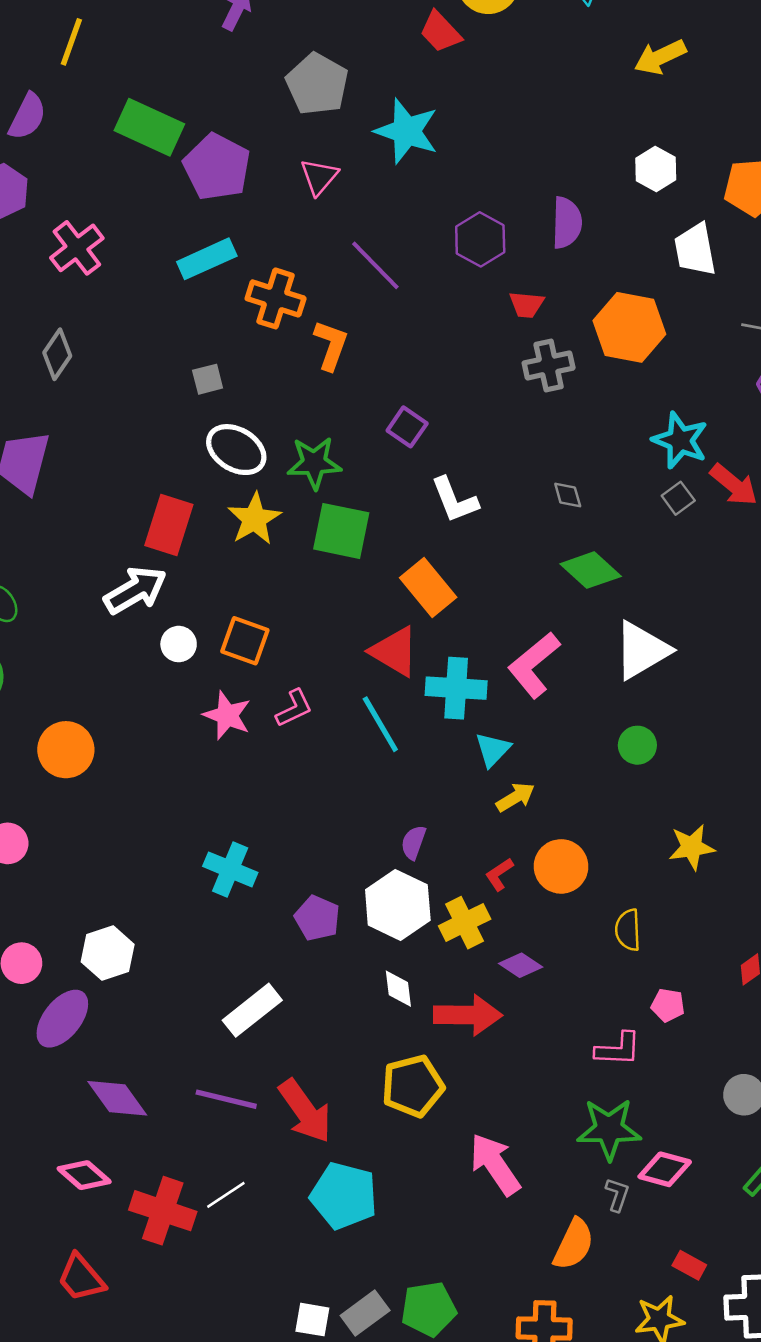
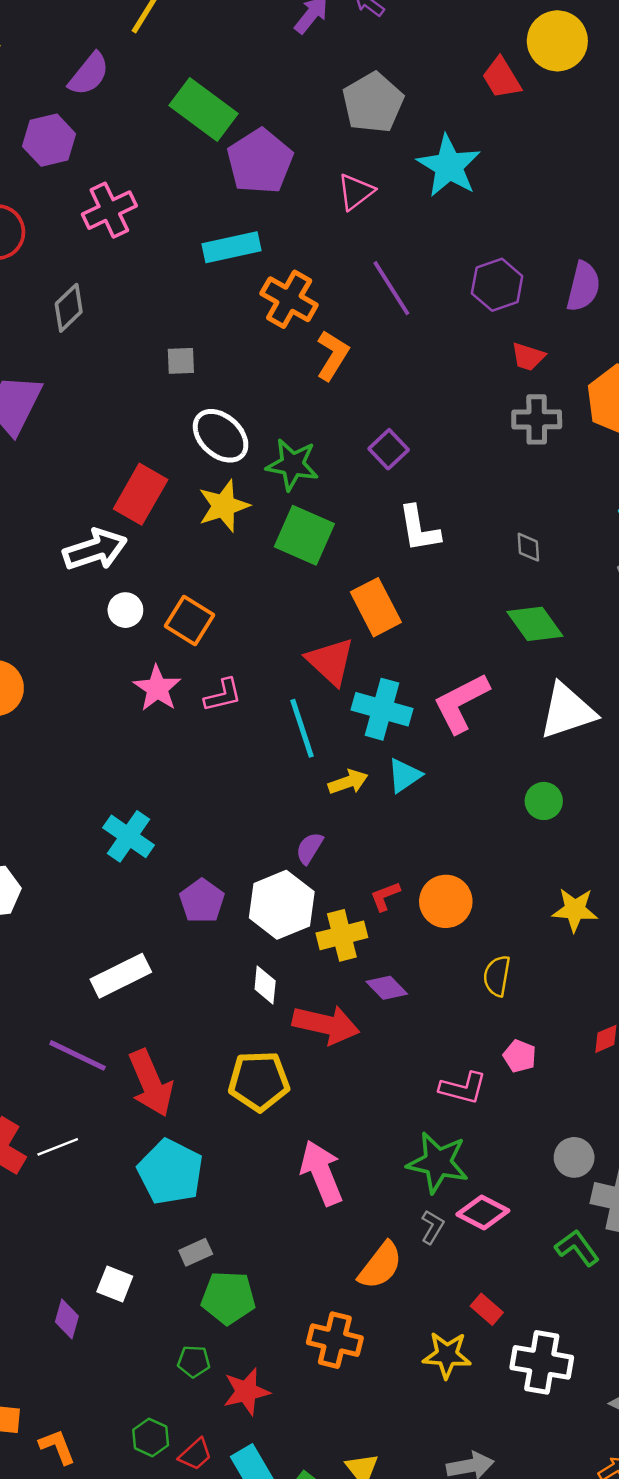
gray square: (208, 379) -> (181, 361), moved
yellow arrow: (515, 797) -> (348, 782), moved
gray rectangle: (365, 1313) -> (196, 1252), moved, size x0.7

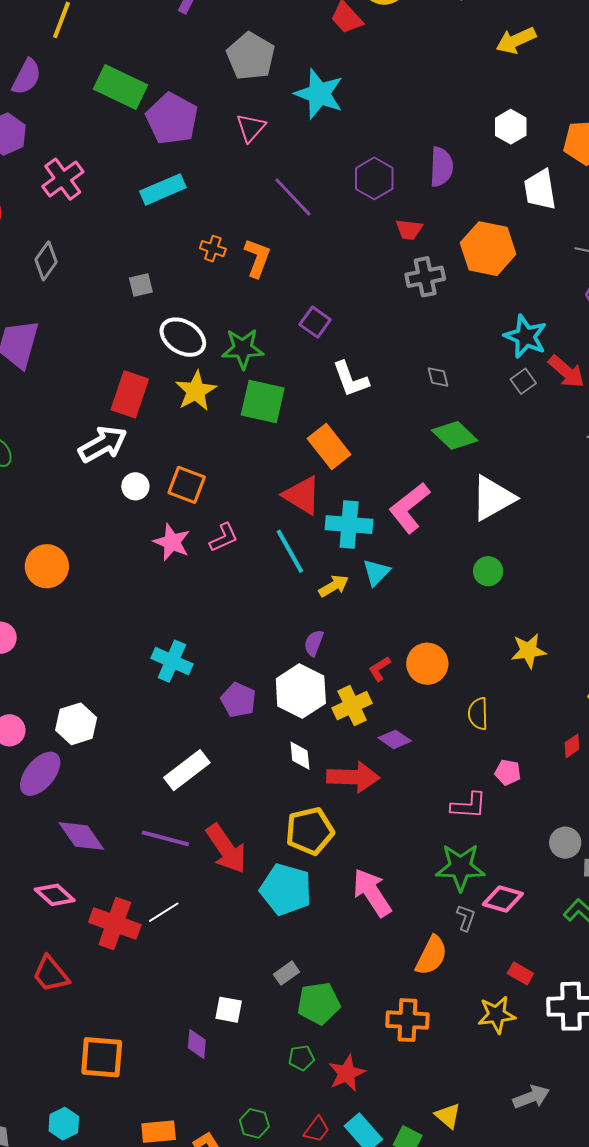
orange cross: (289, 299) -> (213, 249), moved, size x0.6
cyan pentagon: (170, 1172) -> (286, 889), moved
green hexagon: (151, 1437) -> (254, 1123), moved

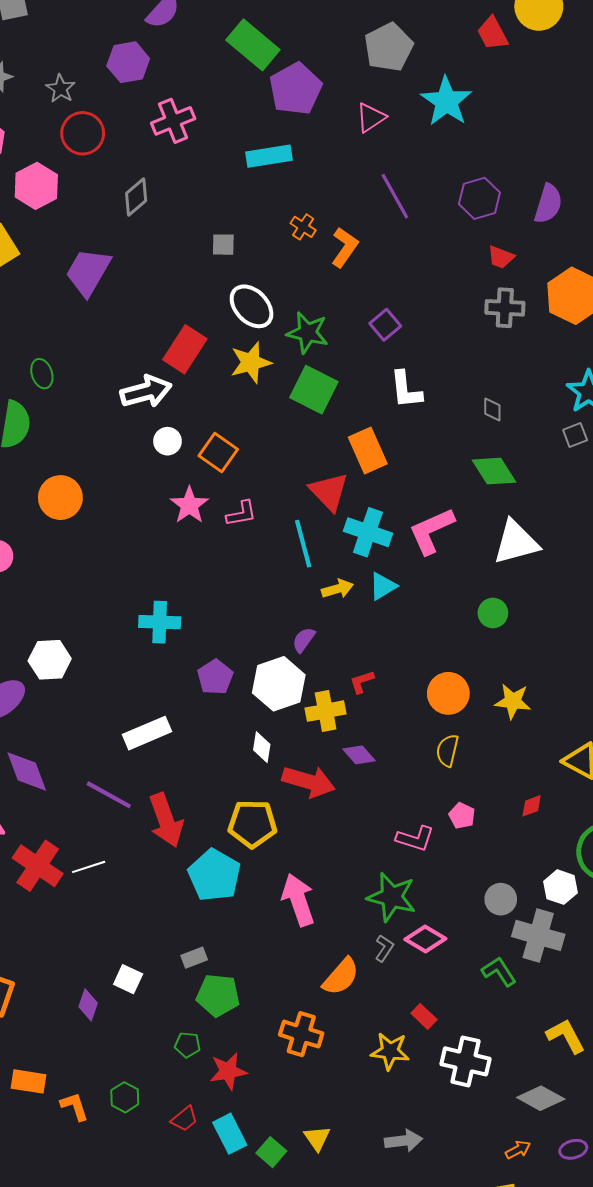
cyan cross: (172, 661) -> (160, 622), turned -36
orange circle: (427, 664) -> (448, 693), moved

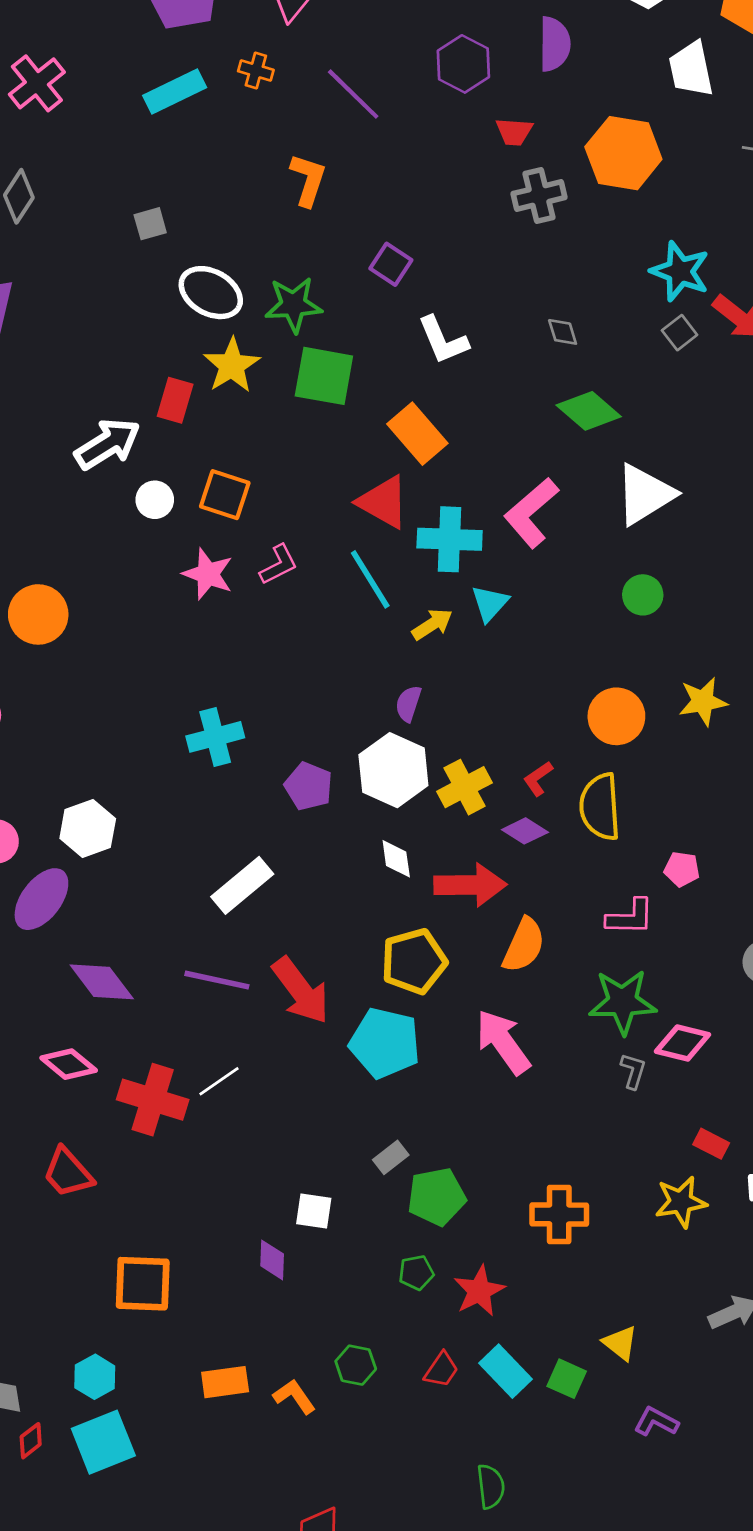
orange cross: (303, 227) -> (256, 71), moved
red rectangle: (185, 349) -> (175, 400), moved, size x0.7
red L-shape: (362, 682) -> (538, 779), moved
yellow semicircle: (447, 751) -> (600, 807), moved, size x1.5
orange semicircle: (341, 977) -> (524, 945), moved

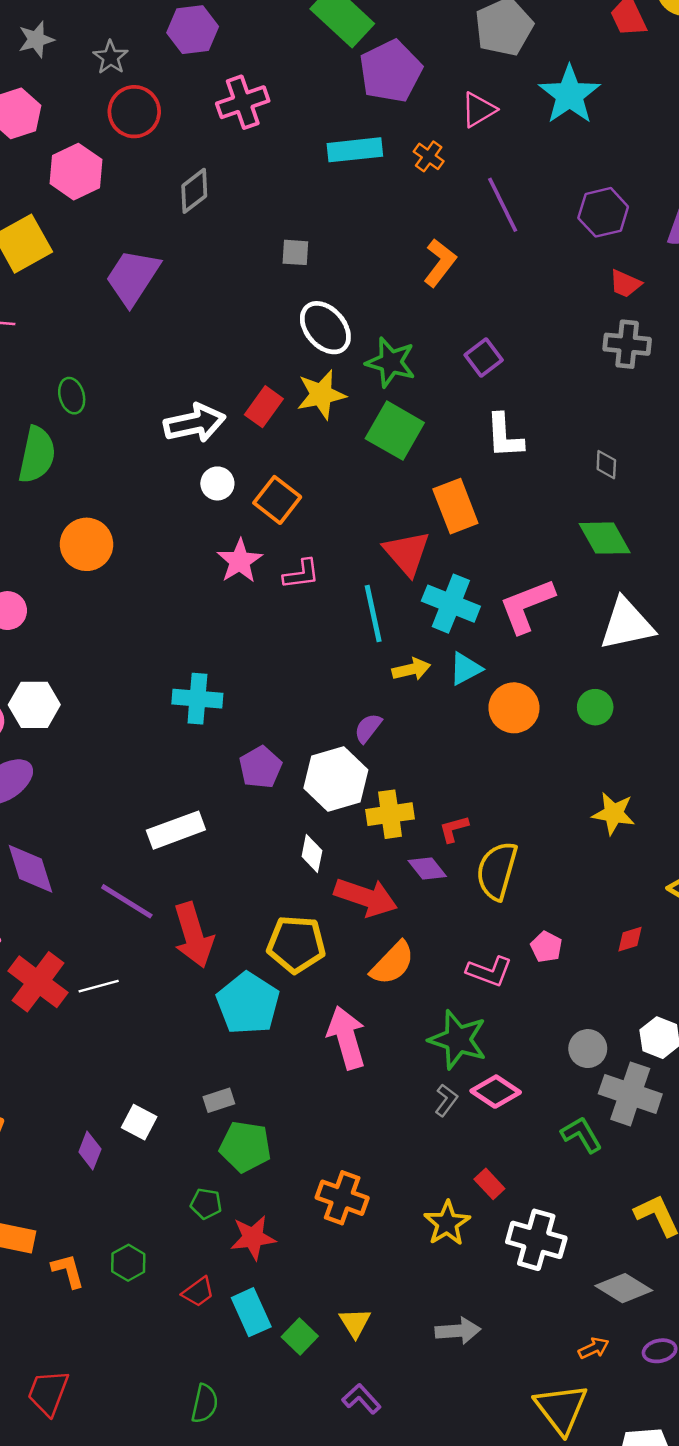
orange circle: (616, 716) -> (514, 708), moved
white hexagon: (88, 829) -> (34, 705), moved
yellow star: (681, 1202) -> (447, 1223), turned 30

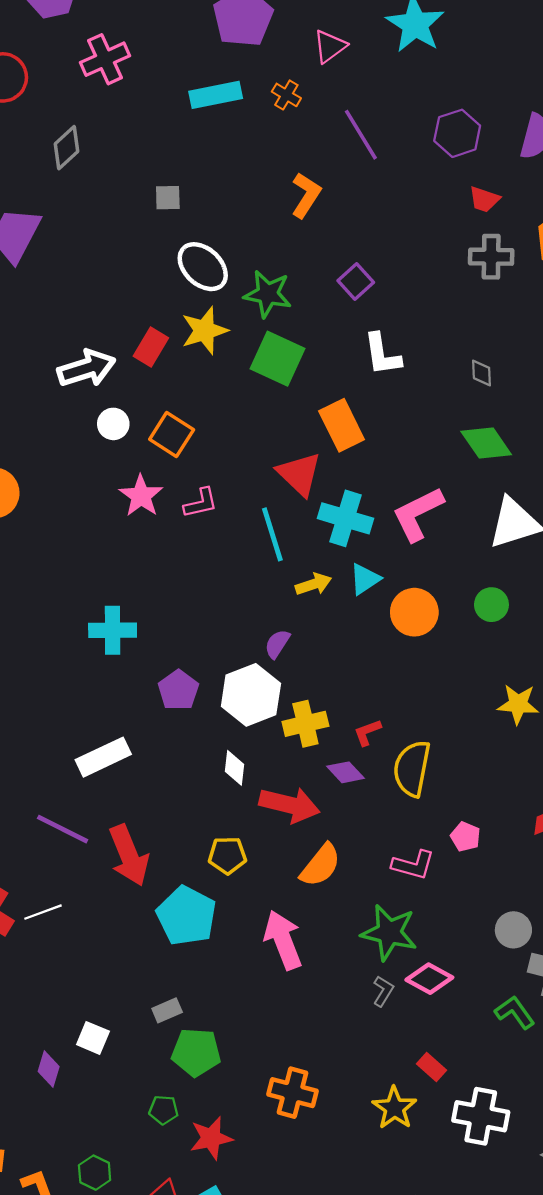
yellow pentagon: (296, 944) -> (227, 855), size x0.7

